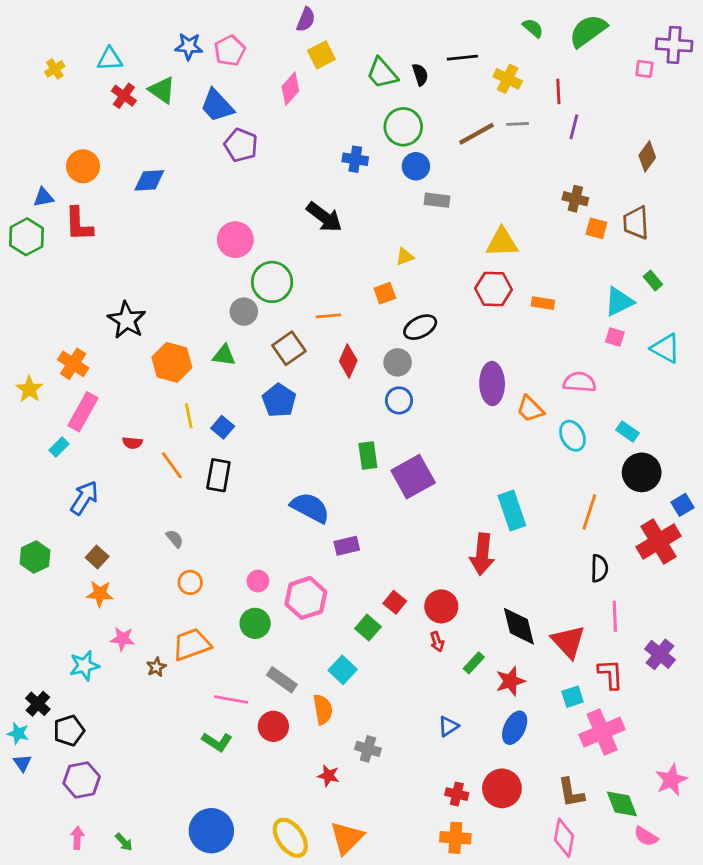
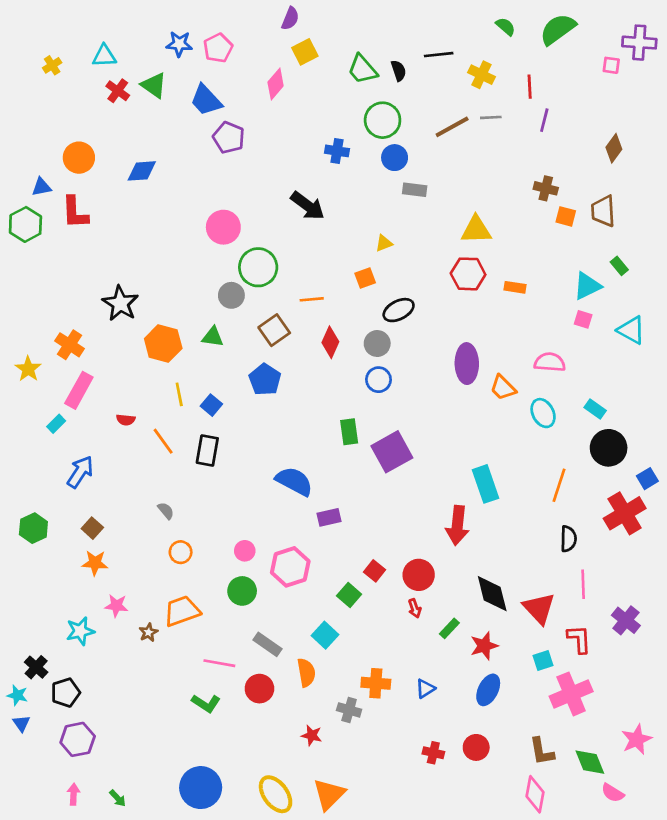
red circle: (502, 788) -> (476, 747), size x0.7
orange cross: (455, 838) -> (376, 683), moved

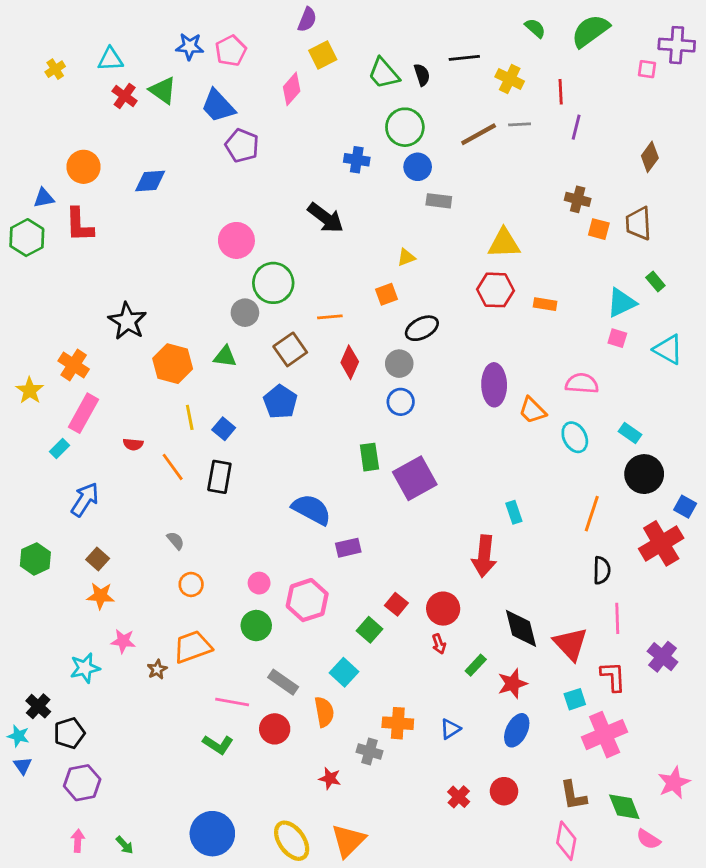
blue square: (647, 479) -> (685, 507), turned -30
cyan rectangle: (486, 484) -> (514, 512), size x0.6
red cross: (433, 753) -> (459, 797), turned 30

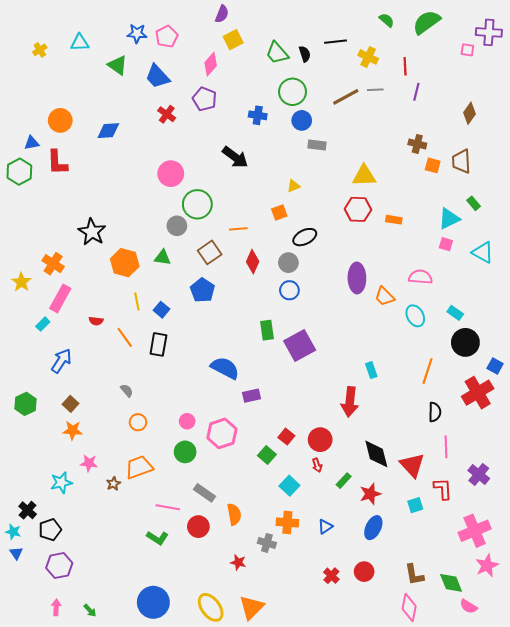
red cross: (125, 96) -> (167, 114), moved
purple pentagon: (242, 146) -> (205, 99), moved
cyan square: (344, 672) -> (289, 486), moved
pink cross: (605, 735) -> (475, 531), moved

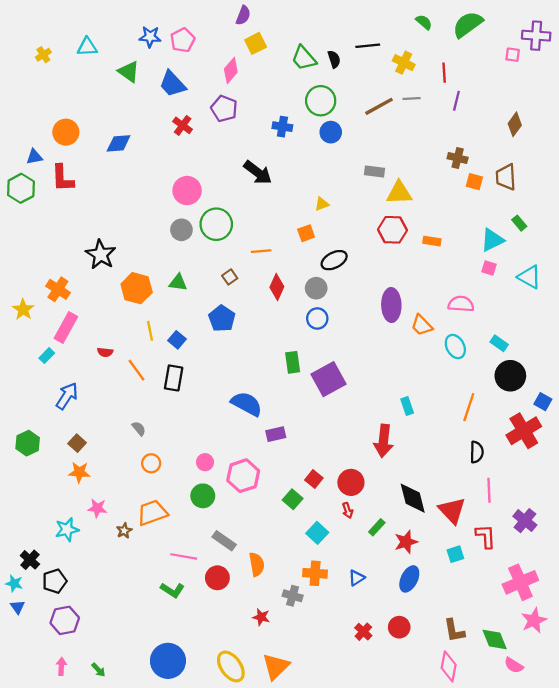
gray rectangle: (317, 145) -> (375, 171), moved
gray circle: (177, 226) -> (181, 230), moved
brown square: (210, 252) -> (230, 277), size x0.6

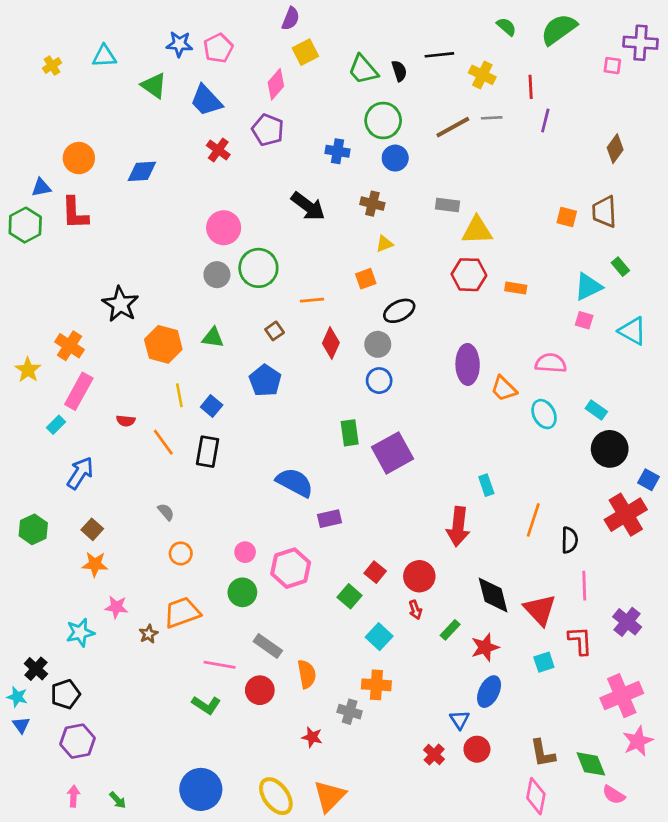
brown cross: (458, 158) -> (372, 204), moved
orange line: (469, 407) -> (533, 520), moved
blue triangle: (357, 578) -> (460, 720), moved, turned -30

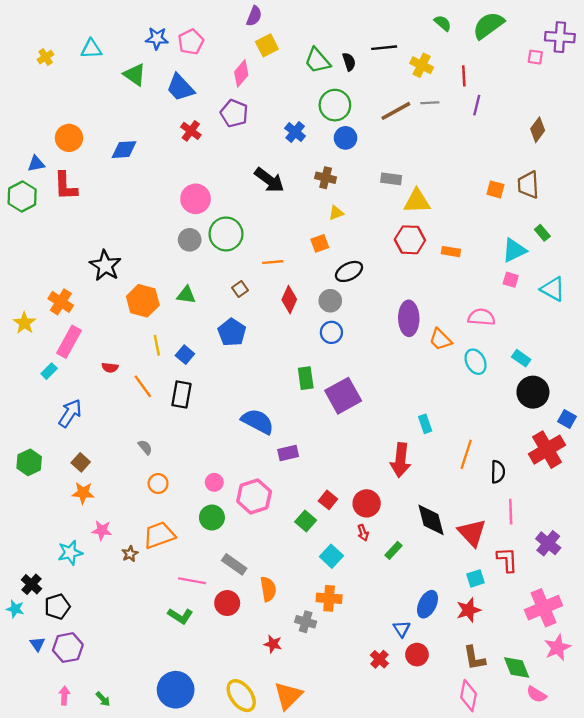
blue cross: (338, 151) -> (295, 132), turned 30
red star: (485, 647) -> (469, 610), moved
blue triangle: (21, 725) -> (37, 644), moved

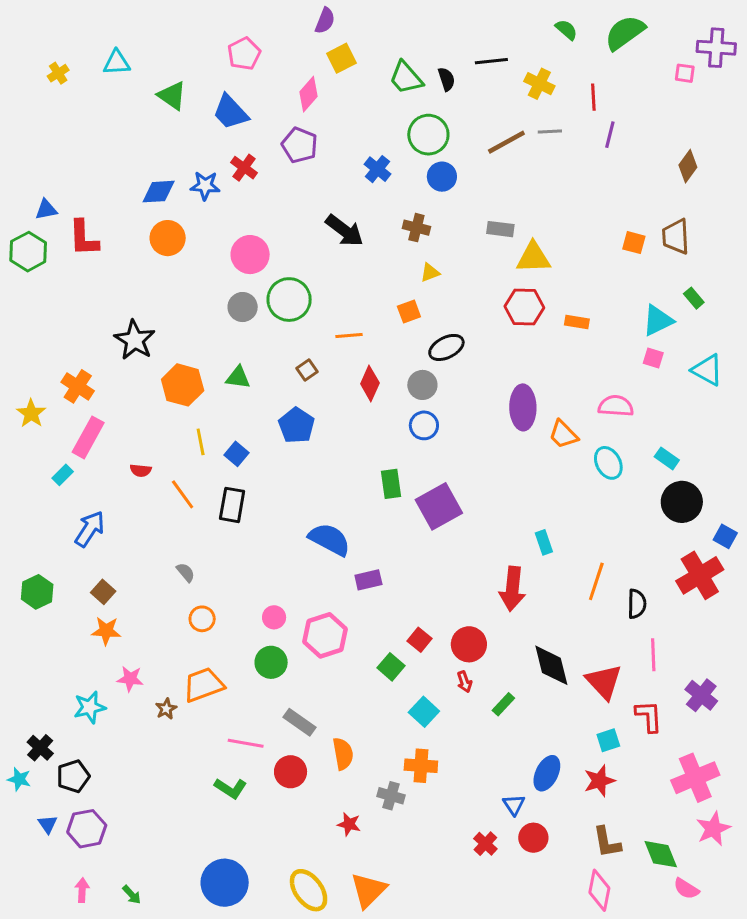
blue star: (157, 38) -> (205, 186), moved
orange circle: (69, 138) -> (168, 238), moved

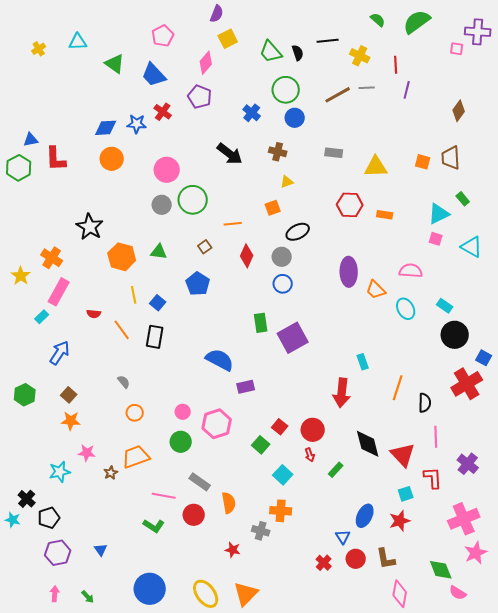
yellow triangle: (533, 258) -> (376, 167), moved
blue triangle: (48, 824) -> (101, 550), moved
brown L-shape: (607, 842) -> (386, 559), moved

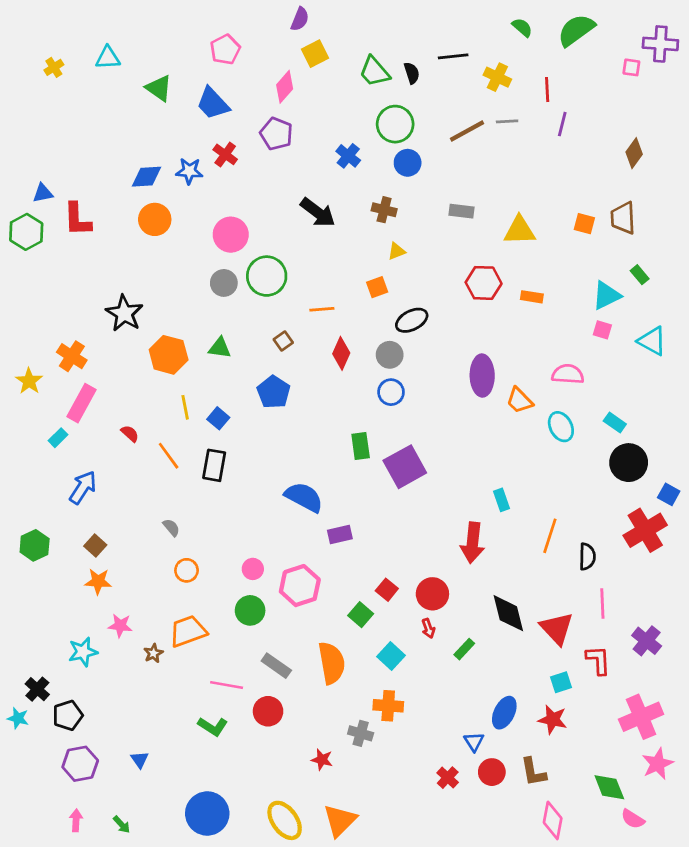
red semicircle: (94, 314) -> (130, 434), turned -144
orange semicircle: (229, 503) -> (332, 663), moved, size x1.4
red star: (400, 521) -> (553, 720), turned 30

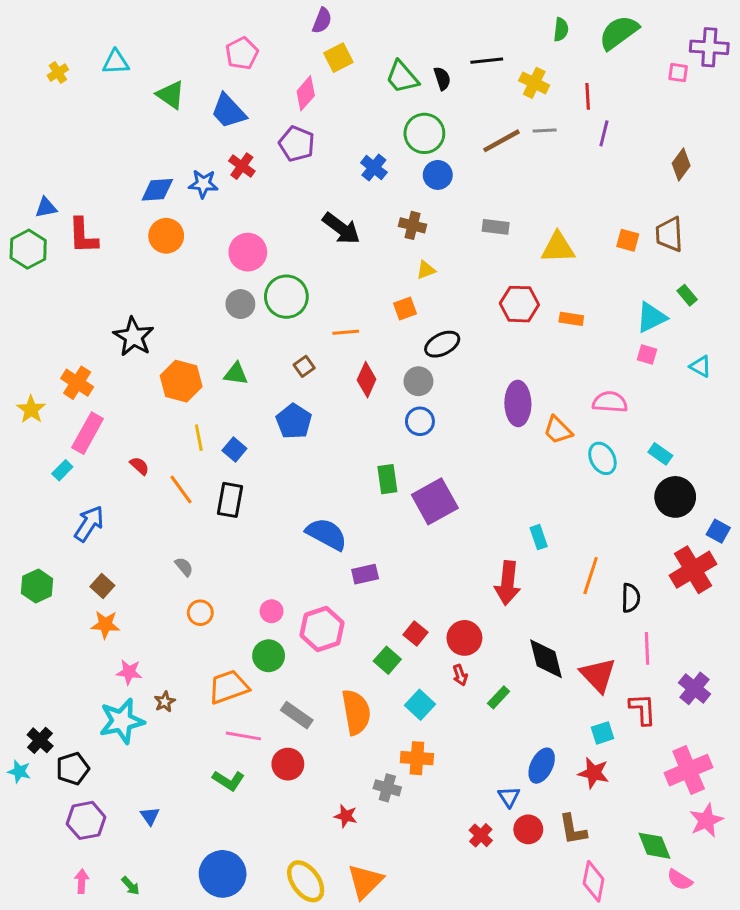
green semicircle: (522, 27) -> (561, 30), turned 55
cyan triangle: (652, 341) -> (700, 366), size x0.7
orange trapezoid: (188, 631) -> (229, 687), moved
cyan star: (83, 652) -> (122, 721), moved, size x1.4

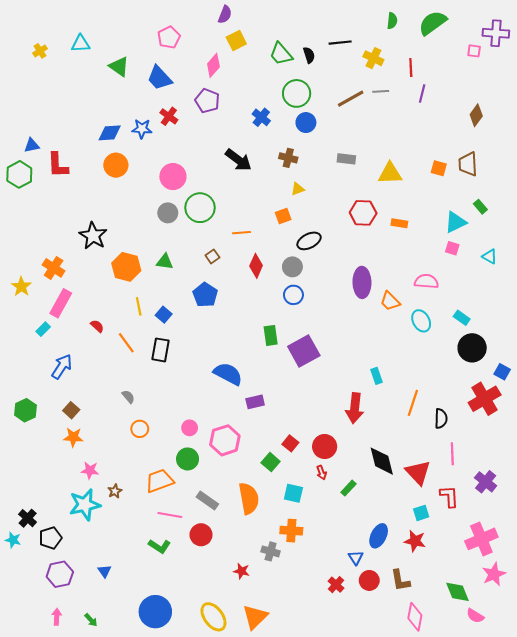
cyan square: (420, 705) -> (293, 493), turned -30

